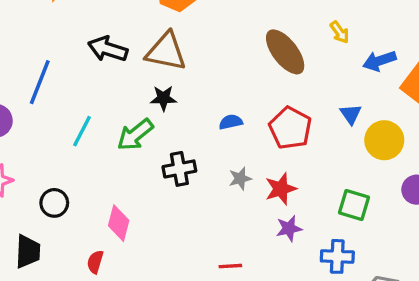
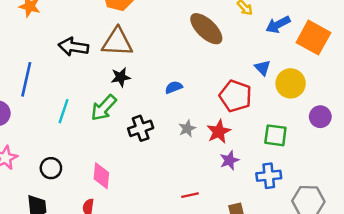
red pentagon: (290, 128) -> (236, 96), moved

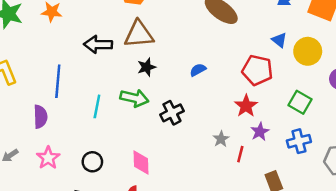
green arrow: (104, 108) -> (134, 98), turned -112
gray star: (187, 129) -> (221, 139), moved
green square: (275, 135) -> (300, 102), turned 30
red line: (190, 195) -> (240, 154), moved, turned -56

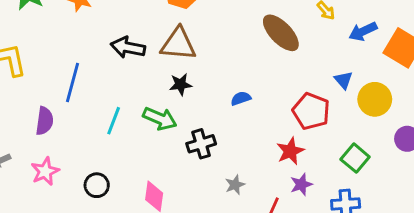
gray star: (221, 139) -> (235, 185), moved

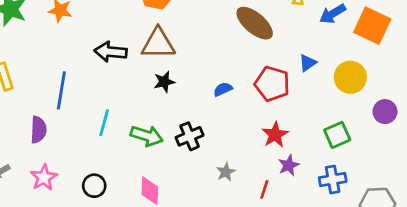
blue triangle: (343, 80) -> (308, 63), moved, turned 42
red pentagon: (311, 111) -> (272, 84), moved
green arrow: (160, 119) -> (147, 136), moved
green square: (355, 158) -> (337, 135), turned 32

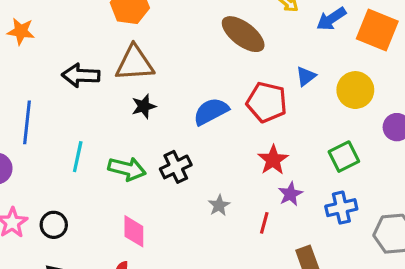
blue semicircle: (223, 89) -> (211, 111), size x1.6
black circle: (94, 186) -> (54, 225), moved

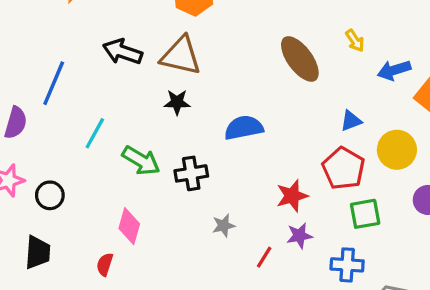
red pentagon: (267, 102) -> (344, 168), moved

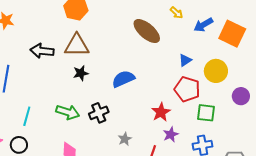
cyan line: (95, 133) -> (27, 116), moved
green square: (365, 214) -> (206, 113), turned 30

